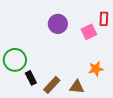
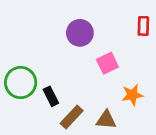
pink square: (89, 32) -> (107, 63), moved
black rectangle: (31, 78) -> (51, 96), moved

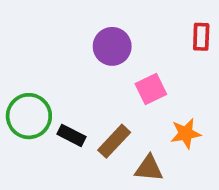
black rectangle: (51, 96) -> (72, 135), turned -36
brown rectangle: (72, 117) -> (114, 141), moved

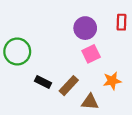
purple circle: (112, 46) -> (85, 28), moved
green circle: (29, 116) -> (17, 52), moved

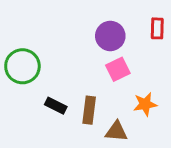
brown rectangle: (69, 86) -> (89, 110), turned -36

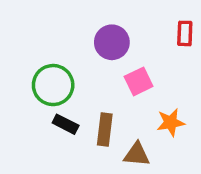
purple circle: (110, 36) -> (112, 42), moved
green circle: (22, 66) -> (53, 85), moved

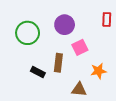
green circle: (53, 85) -> (28, 33), moved
brown rectangle: (105, 130) -> (58, 63), moved

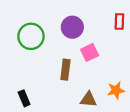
orange star: (98, 71) -> (116, 90), moved
black rectangle: (38, 72) -> (24, 98), moved, turned 40

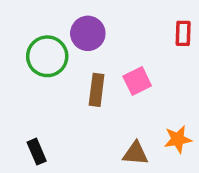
purple circle: (72, 27) -> (88, 33), moved
brown rectangle: (65, 70) -> (97, 90), moved

